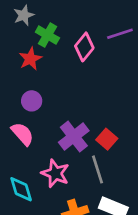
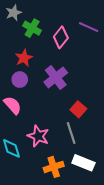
purple line: (120, 34) -> (89, 27), turned 42
red star: (30, 59) -> (24, 58), moved
purple cross: (74, 137) -> (56, 77), moved

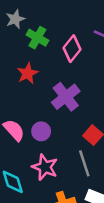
purple circle: (20, 80) -> (41, 131), moved

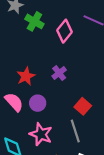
red star: (28, 73) -> (26, 76), moved
purple cross: (66, 97) -> (59, 73), size x0.6

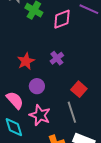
pink diamond: (65, 31) -> (62, 19), turned 30
pink semicircle: (14, 102) -> (15, 100), moved

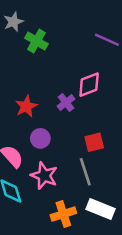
pink diamond: (62, 19) -> (89, 85), moved
red square: (79, 89) -> (94, 142), turned 35

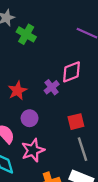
gray line: (85, 172) -> (83, 149), moved
pink star: (44, 176) -> (33, 150), turned 30

